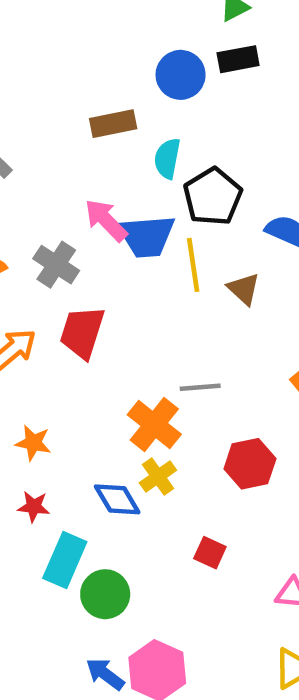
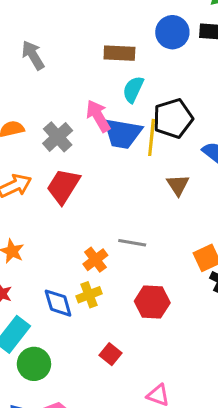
cyan semicircle: (167, 158) -> (133, 89), moved
yellow line: (193, 265) -> (152, 137), moved
orange cross: (154, 424) -> (95, 260), size x0.7

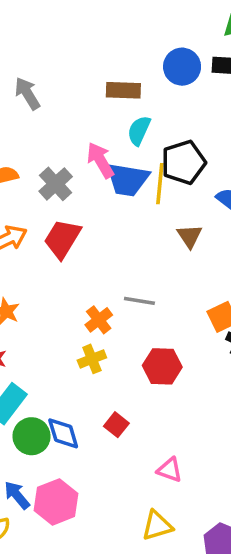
blue diamond: (58, 303) -> (63, 433), moved

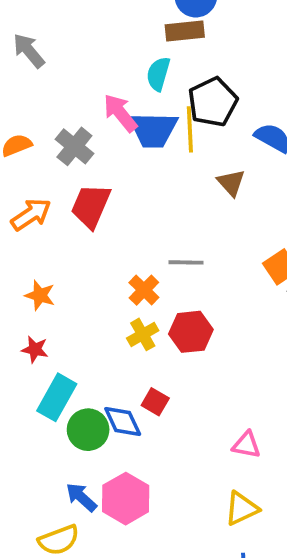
brown rectangle: (123, 90) -> (185, 31), moved
red hexagon: (162, 366) -> (191, 332), moved
red square: (116, 425) -> (155, 402), moved

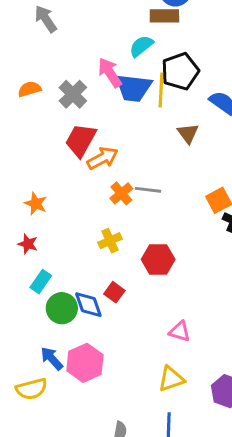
cyan semicircle: (158, 74) -> (141, 46), turned 30
orange arrow: (31, 214) -> (102, 158), moved
orange cross: (144, 290) -> (121, 193), moved
red hexagon: (191, 332) -> (158, 259), moved
cyan rectangle: (57, 397) -> (41, 282), size x0.7

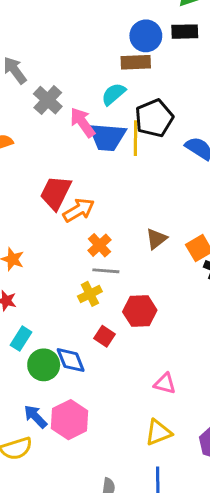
gray cross: (73, 94) -> (48, 100), moved
brown triangle: (188, 133) -> (156, 239), moved, turned 30
gray line: (148, 190) -> (106, 271), moved
red square: (114, 292) -> (104, 336), moved

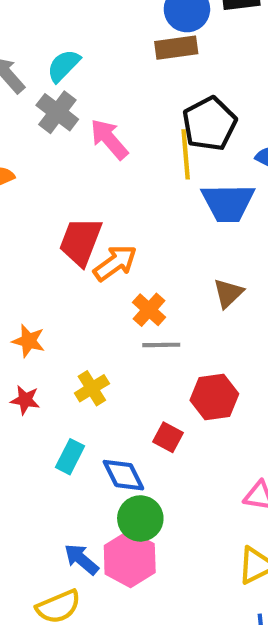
cyan semicircle: (114, 94) -> (63, 66), moved
blue trapezoid: (107, 137) -> (228, 203), moved
yellow cross: (90, 294) -> (92, 388), moved
cyan rectangle: (21, 339) -> (70, 457), moved
green circle: (44, 365) -> (140, 518), moved

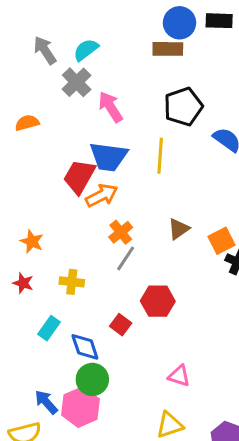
yellow line: (186, 154) -> (160, 156), moved
blue trapezoid: (228, 203) -> (109, 157), moved
gray line: (161, 345) -> (126, 258), turned -64
yellow cross: (92, 388) -> (72, 282), turned 30

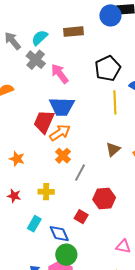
blue circle: (179, 23) -> (110, 15), moved
brown rectangle: (168, 49) -> (74, 32), moved
yellow line: (160, 156) -> (115, 102), moved
orange cross: (121, 232) -> (63, 156), moved
orange star: (32, 242) -> (17, 159), moved

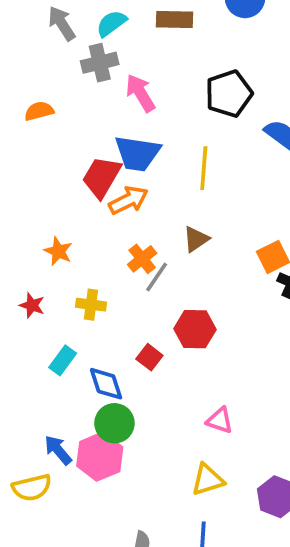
gray cross: (36, 60) -> (100, 63), turned 30
yellow line: (115, 102) -> (204, 168), moved
brown triangle: (113, 149) -> (196, 239), moved
orange cross: (63, 156) -> (142, 259), moved
orange star: (17, 159) -> (58, 251), moved

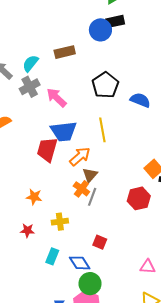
orange arrow: (128, 200) -> (80, 156), moved
brown triangle: (196, 239) -> (90, 175), moved
red hexagon: (195, 329) -> (139, 198), moved

